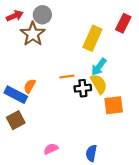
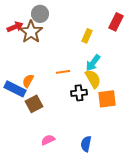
red arrow: (15, 16) -> (15, 27), moved
yellow rectangle: (92, 38) -> (87, 36), size x0.6
black cross: (83, 88) -> (79, 93), moved
brown square: (16, 120) -> (34, 104), moved

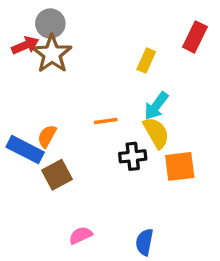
gray circle: (40, 14) -> (50, 24), moved

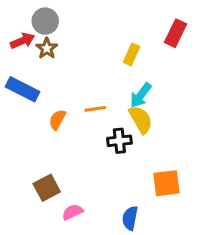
brown star: (52, 54) -> (47, 48), size x0.6
orange semicircle: (47, 136) -> (57, 120), moved
blue rectangle: (25, 150) -> (22, 89), moved
orange square: (180, 166) -> (166, 183), moved
brown square: (57, 175) -> (47, 188), moved

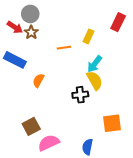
red arrow: (22, 41) -> (15, 27), turned 56
orange line: (95, 109) -> (64, 48), moved
pink semicircle: (72, 212) -> (49, 143), size x1.5

